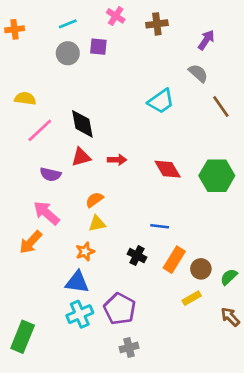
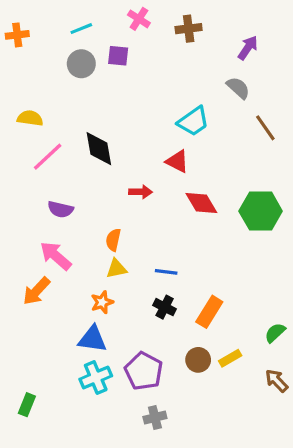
red triangle: (81, 157) -> (177, 161), moved, turned 42
orange semicircle: (94, 200) -> (113, 240), turned -42
blue line: (160, 226) -> (166, 272), moved
brown circle: (201, 269) -> (198, 360), moved
green rectangle: (23, 337) -> (27, 405), size x0.6

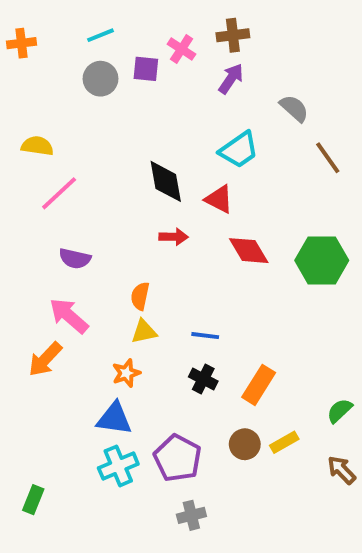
pink cross: (139, 19) -> (182, 49), moved
purple arrow: (248, 48) -> (231, 79), moved
black diamond: (99, 149) -> (166, 181), moved

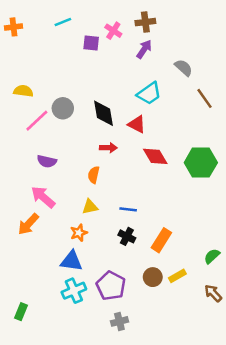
gray circle: (101, 79) -> (63, 108), moved
orange semicircle: (140, 296) -> (94, 175), moved

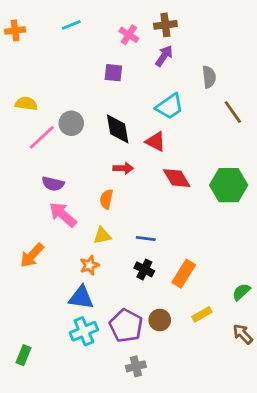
purple square: (91, 43) -> (113, 73), moved
gray semicircle: (184, 68) -> (209, 77), turned 42
pink arrow: (43, 197) -> (63, 215), moved
brown circle: (153, 277) -> (160, 320), moved

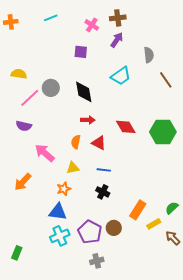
red triangle: (156, 142) -> (99, 143), moved
purple semicircle: (53, 184) -> (24, 126), moved
orange rectangle: (184, 274) -> (138, 210), moved
yellow rectangle: (202, 314) -> (154, 224), moved

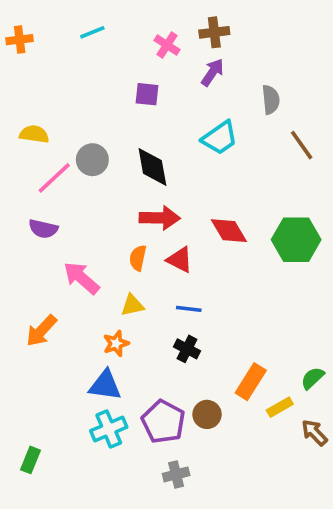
red arrow: (88, 120) -> (160, 218), size x1.5

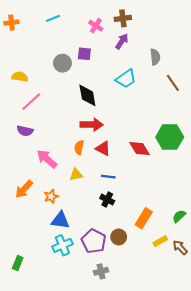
gray circle: (92, 160) -> (62, 63), moved
red diamond: (229, 231) -> (139, 149), moved
orange star: (116, 343) -> (51, 196), moved
yellow rectangle: (280, 407) -> (160, 241), moved

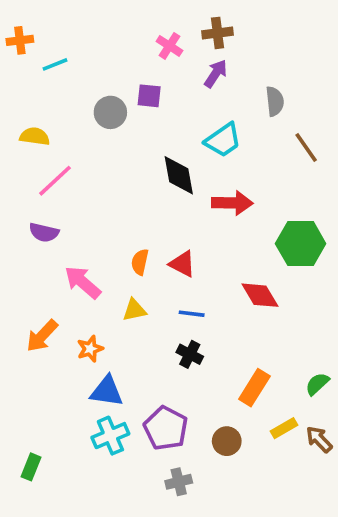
cyan line: (53, 18) -> (55, 64), moved
black diamond: (87, 95) -> (179, 175), moved
red arrow: (92, 125) -> (232, 203), moved
red diamond: (139, 149) -> (260, 295), moved
brown circle: (119, 237) -> (227, 441), moved

